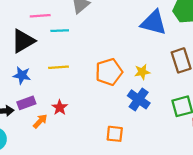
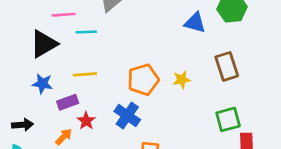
blue triangle: (154, 23) -> (195, 23), size x0.7
blue cross: (139, 99) -> (127, 115), moved
purple rectangle: (26, 103) -> (68, 102), moved

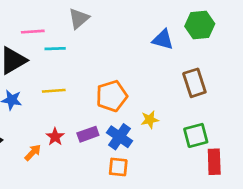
yellow star: (182, 80) -> (150, 120), moved
purple rectangle: (68, 102) -> (88, 134), moved
blue cross: (127, 115) -> (120, 137), moved

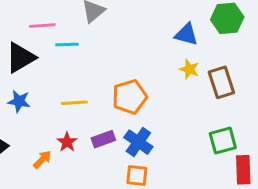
yellow line: (54, 91) -> (74, 103), moved
yellow star: (150, 120) -> (189, 69), moved, turned 30

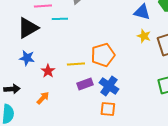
yellow line: (74, 103) -> (76, 64), moved
red star: (67, 142) -> (48, 71), moved

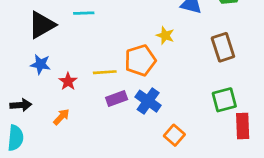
yellow star: (144, 36) -> (165, 35), moved
orange square: (108, 109) -> (174, 135), moved, turned 35

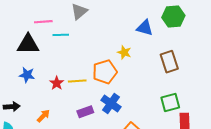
black triangle: (42, 25) -> (28, 44), turned 30
red star: (68, 81) -> (57, 83), moved
purple rectangle: (117, 98) -> (85, 112), moved

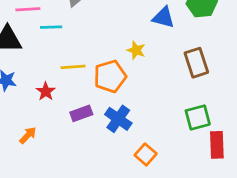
yellow line: (77, 81) -> (73, 67), moved
purple rectangle: (85, 112) -> (81, 113), moved

